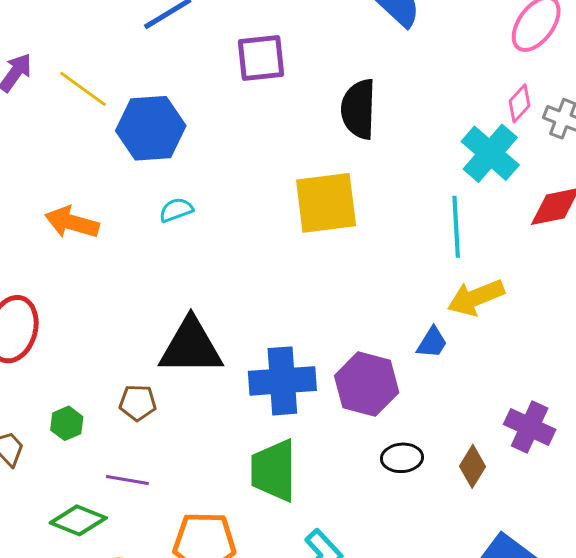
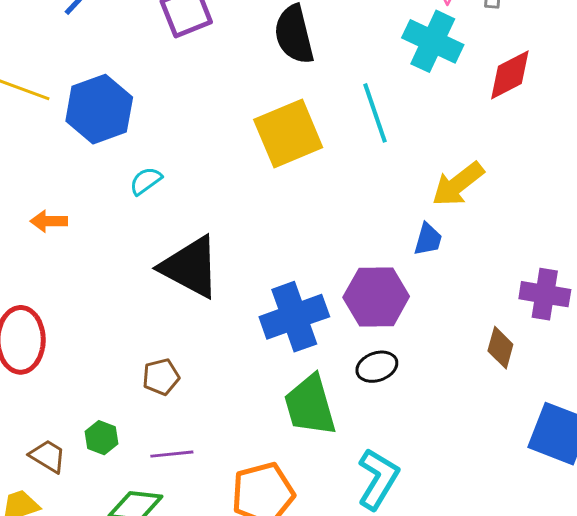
orange arrow: (72, 222) -> (49, 221), size x0.7
cyan line: (456, 227) -> (375, 113), moved
black triangle: (191, 347) -> (190, 267), moved, turned 44
green hexagon: (67, 423) -> (102, 438), moved
black ellipse: (402, 458) -> (377, 367), moved

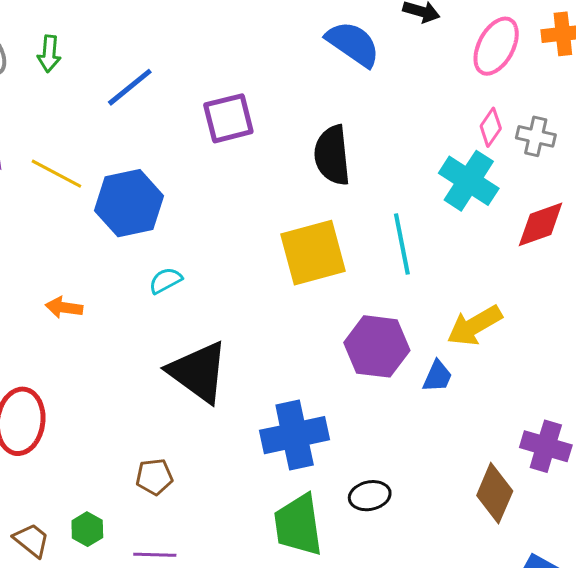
purple hexagon: (376, 297) -> (377, 346), moved
brown diamond: (500, 348) -> (495, 493), size x1.4

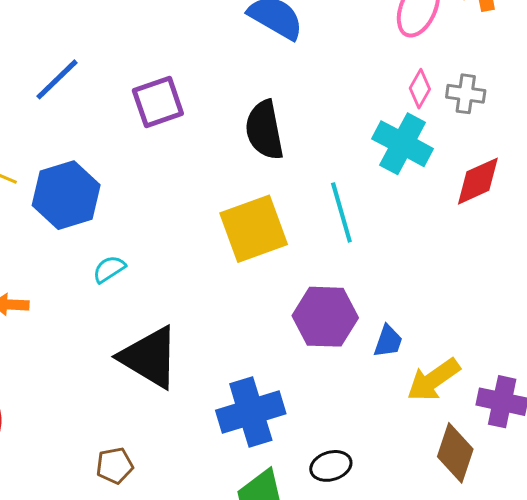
yellow arrow: (474, 326) -> (433, 380), moved

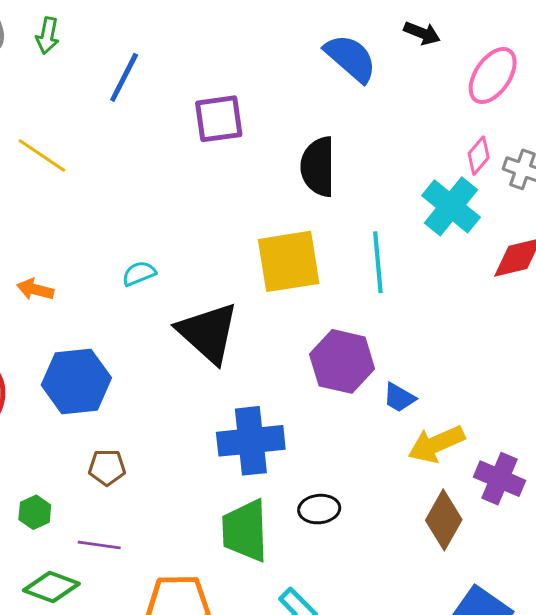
blue line: (57, 79) -> (124, 77), turned -30
blue hexagon: (66, 195) -> (76, 381), moved
blue trapezoid: (388, 341) -> (399, 398), turned 90
black triangle: (150, 357) -> (208, 333), moved

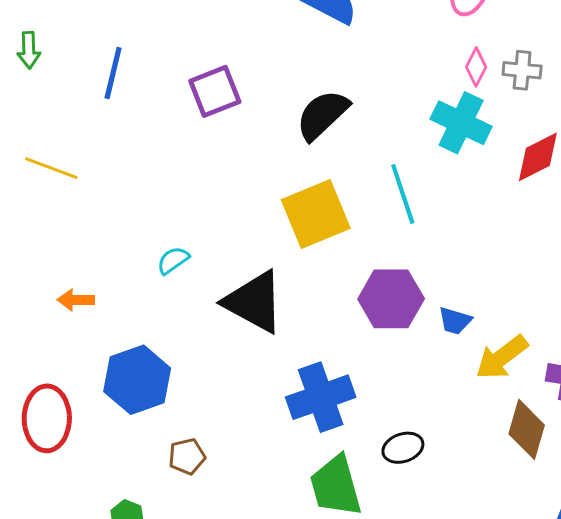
black semicircle: (318, 167) -> (322, 115), turned 60

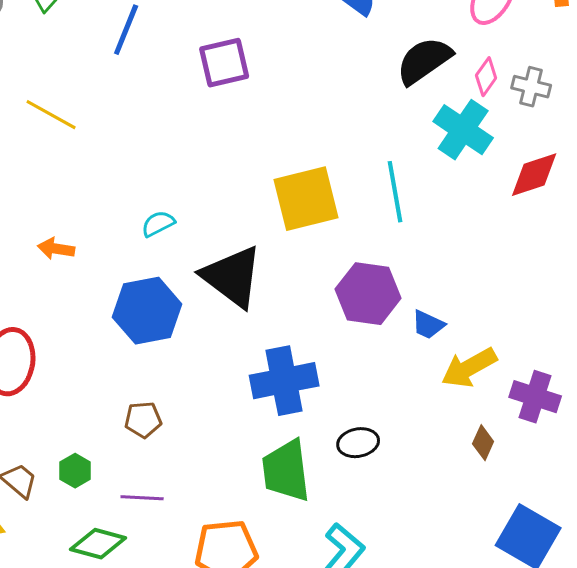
black semicircle: (322, 115) -> (424, 61), moved
blue hexagon: (137, 380) -> (147, 311), moved
brown diamond: (527, 429) -> (483, 443), size x0.6

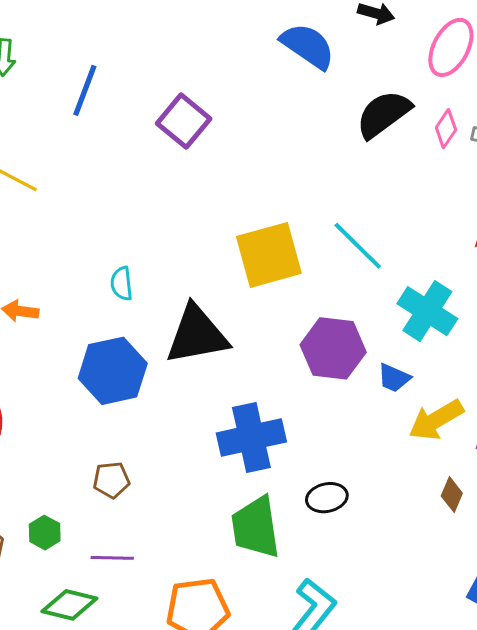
purple square: (224, 63) -> (184, 121), turned -36
cyan cross: (463, 130) -> (427, 311), moved
cyan line: (395, 192) -> (358, 246), turned -34
cyan semicircle: (158, 224) -> (122, 284), turned -68
black triangle: (232, 277) -> (197, 335), turned -46

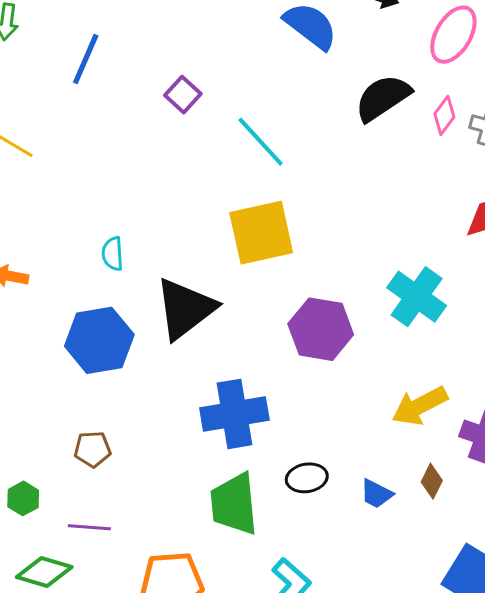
purple square: (184, 121) -> (183, 95), size x0.7
cyan line: (358, 246) -> (261, 142), moved
black triangle: (197, 335) -> (185, 309), turned -30
blue trapezoid: (394, 378) -> (376, 494), moved

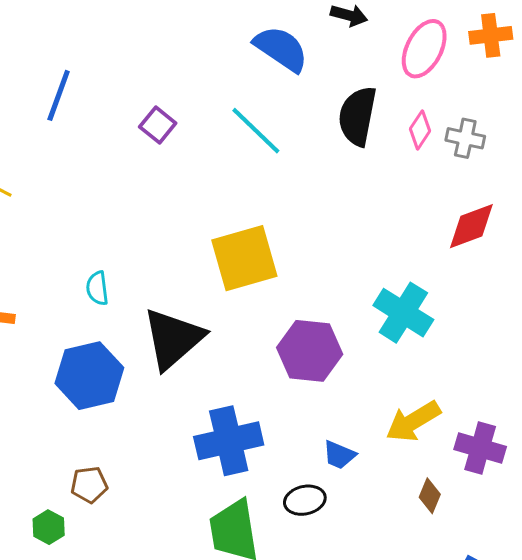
black semicircle: (383, 98) -> (357, 116), turned -42
cyan line: (261, 142) -> (256, 131), moved
blue trapezoid: (376, 494) -> (339, 455), moved
green hexagon: (23, 498) -> (49, 527), moved

